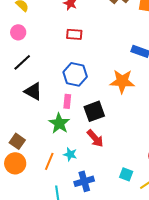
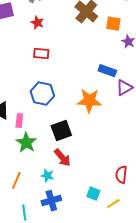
pink rectangle: (67, 101) -> (19, 121), moved
cyan star: (70, 154) -> (47, 176), moved

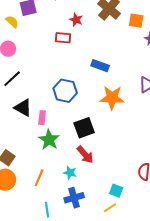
red star: (37, 23) -> (76, 20), moved
red rectangle: (41, 54) -> (63, 38), moved
blue rectangle: (107, 71) -> (100, 66), moved
yellow line: (113, 204) -> (110, 208), moved

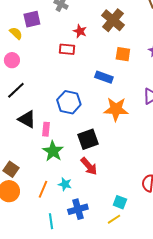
orange square: (136, 21) -> (123, 54), moved
cyan star: (70, 173) -> (65, 184), moved

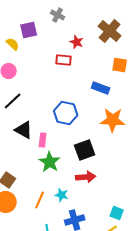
red arrow: (89, 166) -> (86, 177), turned -54

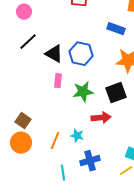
black triangle: (24, 130) -> (54, 54), moved
black square: (85, 150) -> (116, 93), moved
green star: (50, 162) -> (83, 92), moved, turned 30

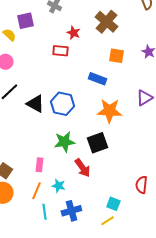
pink rectangle: (58, 81) -> (39, 165), moved
red arrow: (101, 118) -> (82, 168), turned 60
cyan line: (63, 173) -> (44, 212), moved

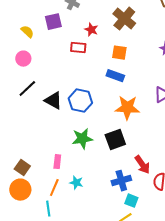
purple square: (25, 21) -> (53, 22), moved
orange square: (116, 56) -> (119, 53), moved
red arrow: (82, 168) -> (142, 165), moved
blue cross: (71, 211) -> (121, 181), moved
cyan line: (44, 212) -> (48, 209), moved

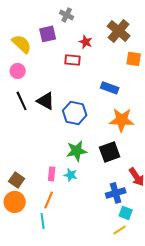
yellow semicircle: (27, 32) -> (22, 44), size x1.5
orange square: (119, 53) -> (134, 59), moved
black line: (27, 89) -> (22, 101), turned -72
black triangle: (53, 101) -> (46, 101), moved
cyan star: (76, 183) -> (71, 175), moved

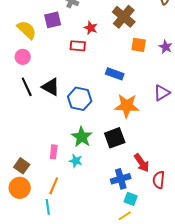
green star: (77, 151) -> (82, 137), turned -30
pink rectangle: (52, 174) -> (54, 152), moved

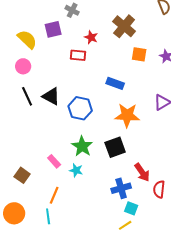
pink rectangle: (54, 152) -> (54, 161), turned -48
orange circle: (20, 188) -> (14, 213), moved

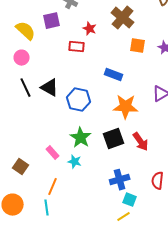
red arrow: (142, 172) -> (141, 142), moved

